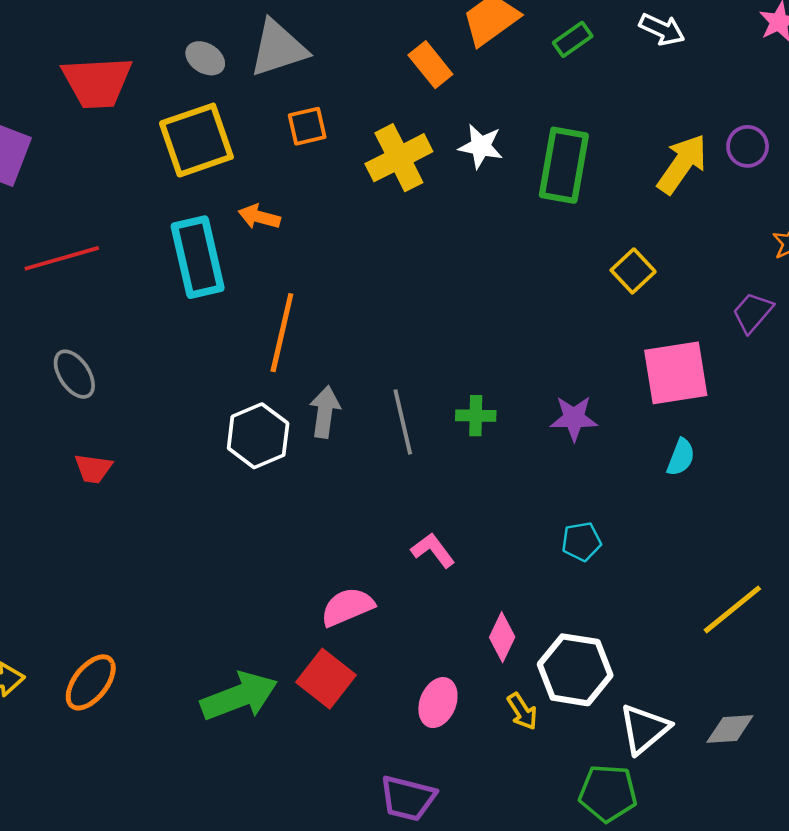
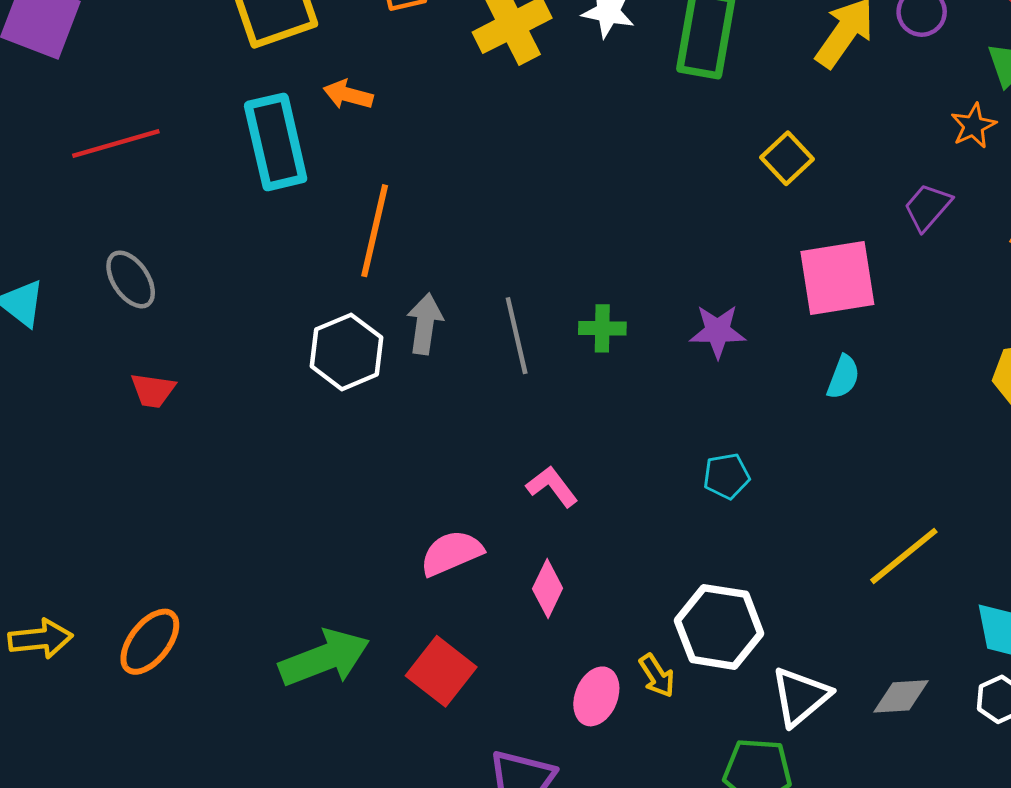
pink diamond: (502, 637) -> (548, 588), moved
red square: (326, 679) -> (441, 671), moved
pink ellipse: (438, 703) -> (596, 696), moved

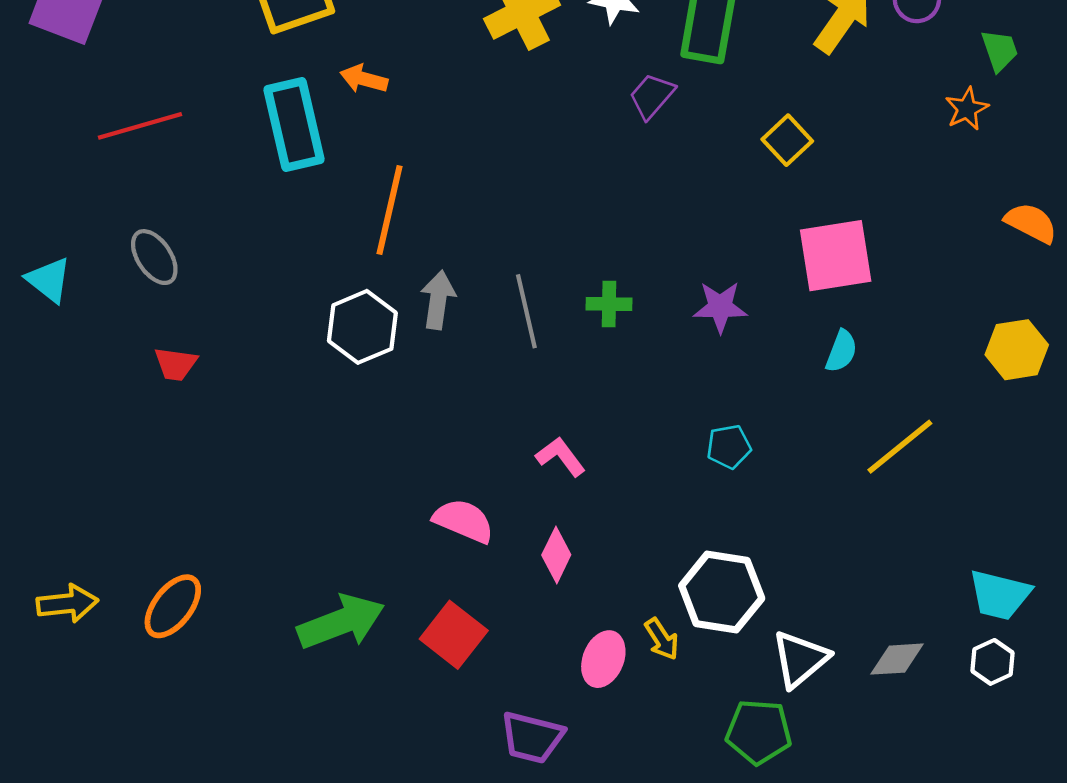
purple trapezoid: (928, 207) -> (652, 96), moved
pink semicircle: (451, 553) -> (464, 521), turned 46
yellow line: (904, 556) -> (900, 447), moved

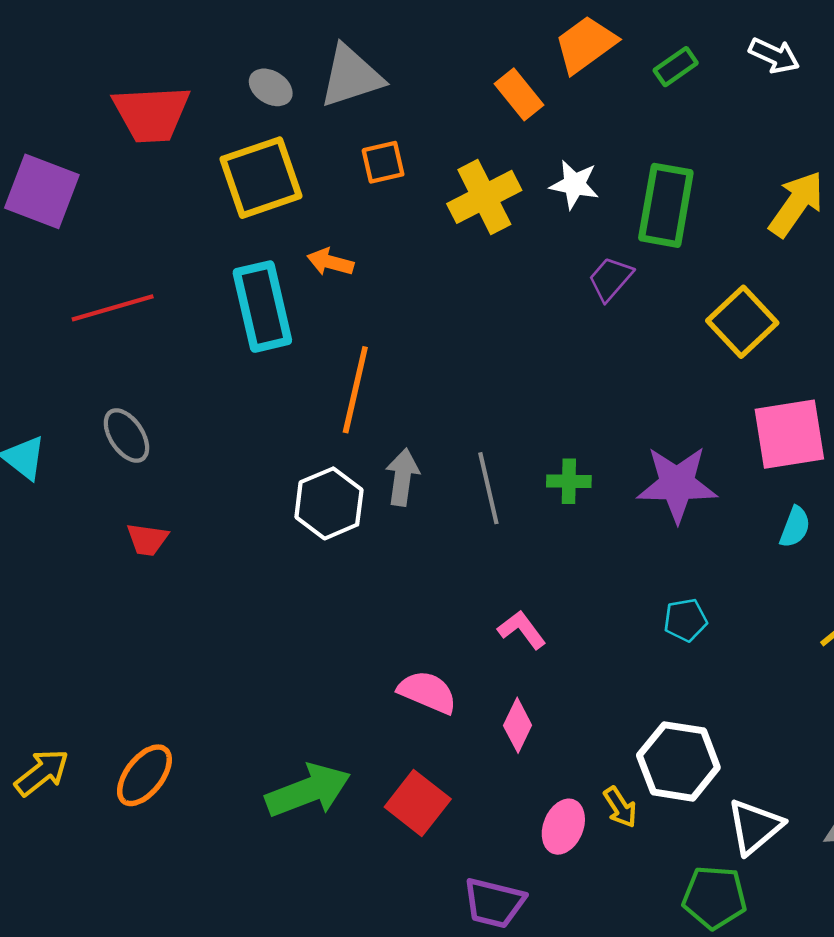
yellow square: (787, 140) -> (742, 322), size x1.4
purple star: (720, 307) -> (677, 484), size x1.5
yellow arrow: (67, 603) -> (42, 773), turned -32

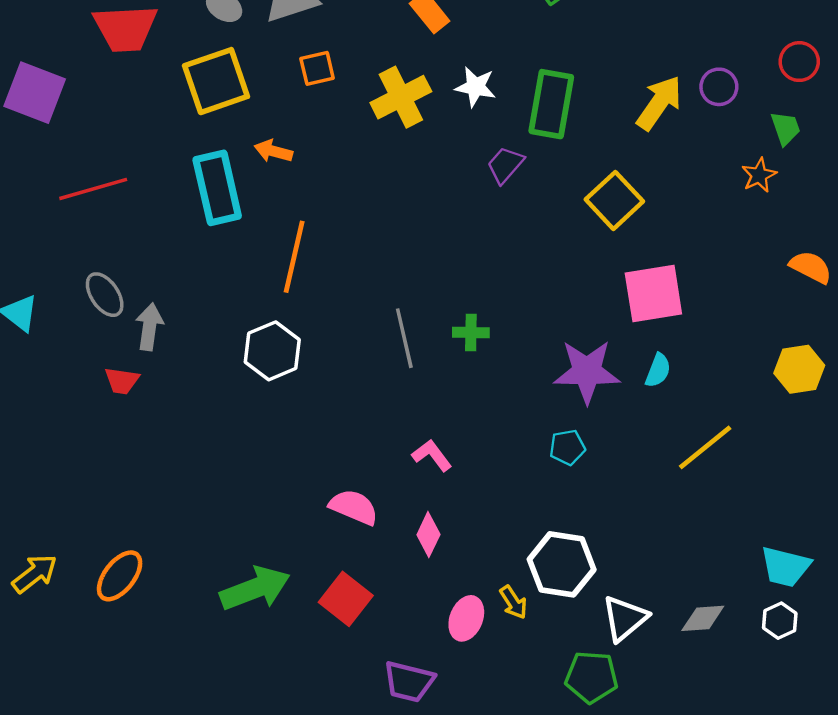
gray arrow: (402, 477) -> (149, 327), moved
purple star: (677, 484) -> (587, 372), moved

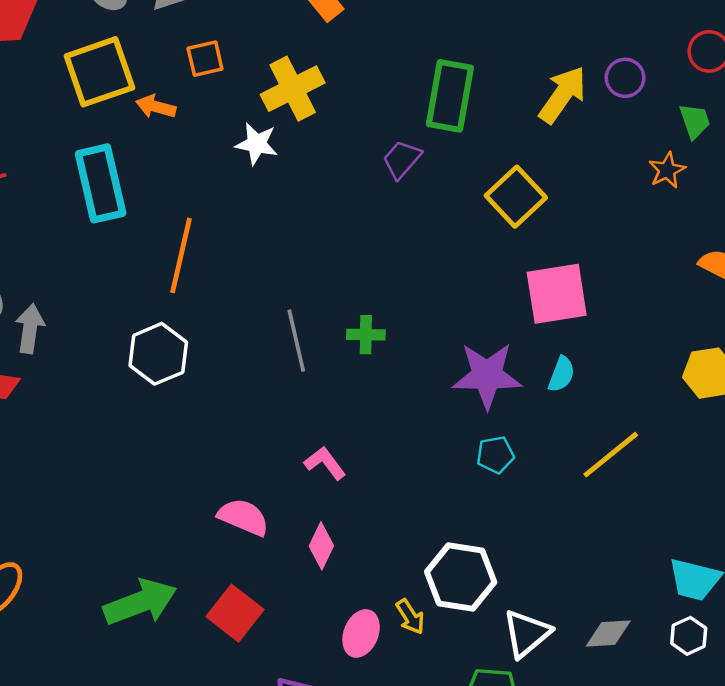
white star: (475, 87) -> (257, 144), moved
orange arrow: (273, 151) -> (156, 107), moved
cyan pentagon: (567, 447) -> (495, 455), moved

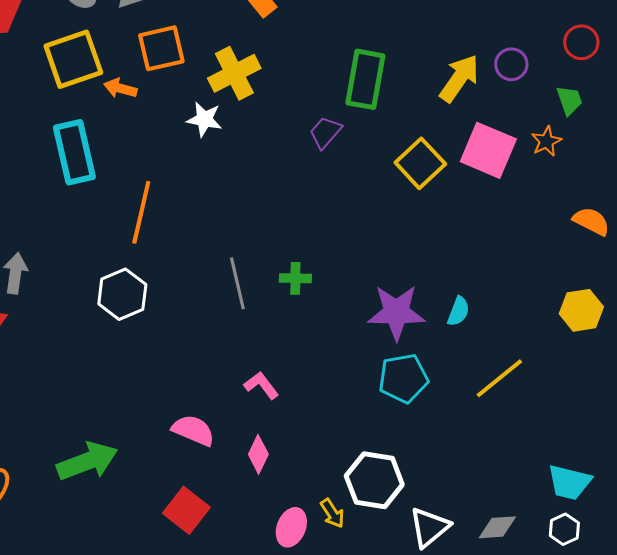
orange square: (205, 59) -> (161, 48), size x1.5
pink square: (557, 294) -> (488, 150), moved, turned 32
cyan pentagon: (495, 455) -> (403, 378), size x1.6
green arrow: (140, 602) -> (87, 461), moved

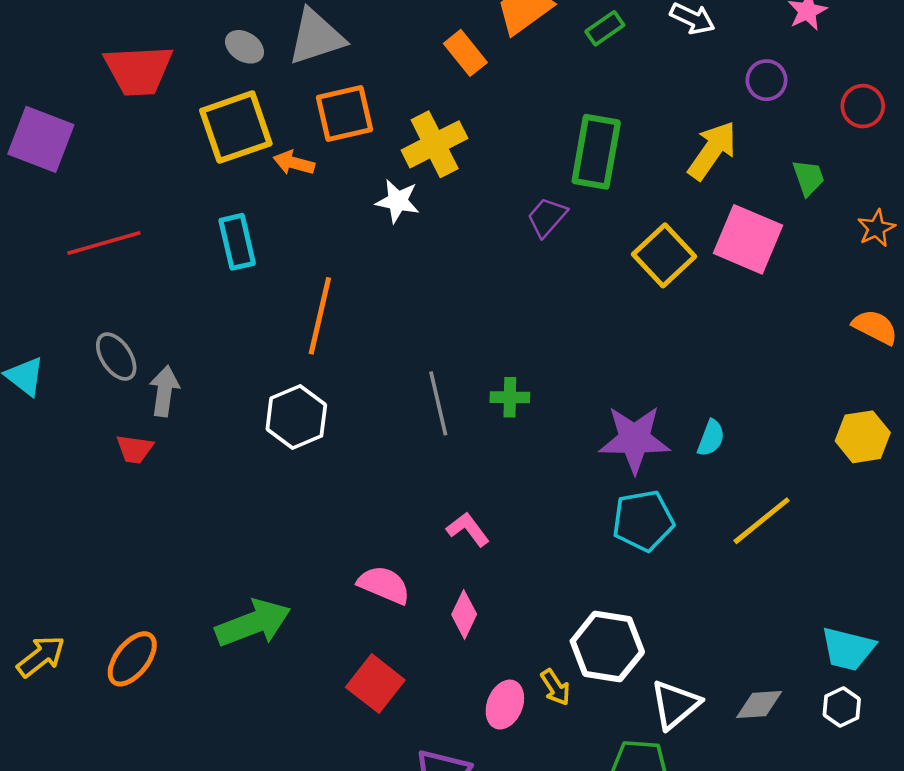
purple circle: (511, 64) -> (766, 80), moved
green trapezoid: (569, 100) -> (808, 178), moved
orange star: (546, 141) -> (876, 228), moved
cyan rectangle: (74, 152) -> (237, 242), size x0.7

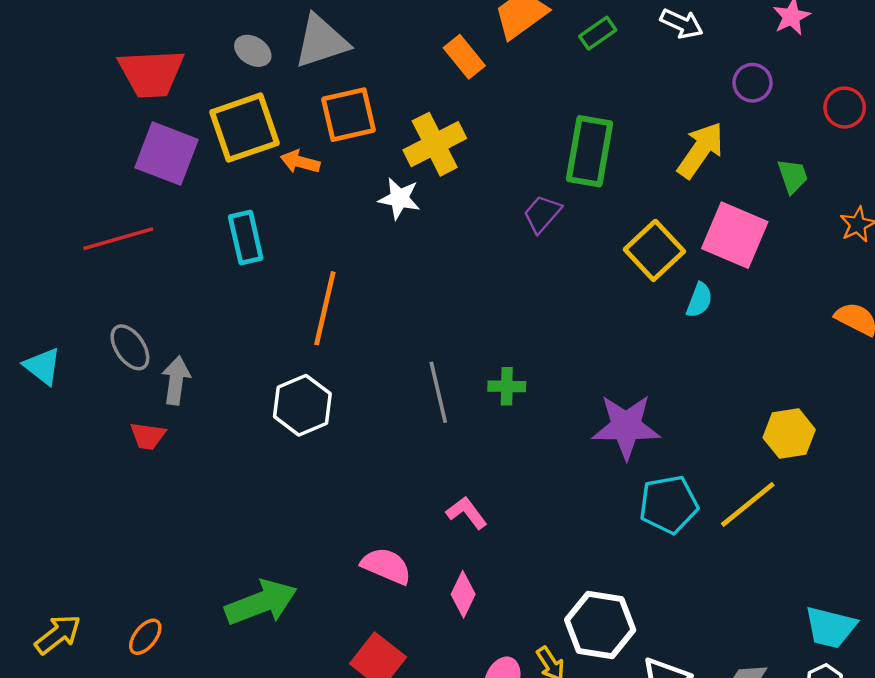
purple square: (41, 139) -> (167, 154), moved
yellow hexagon: (863, 437) -> (789, 434), moved
cyan semicircle: (711, 438) -> (699, 300), moved
cyan pentagon: (643, 521) -> (669, 504), moved
orange ellipse: (132, 659) -> (145, 637), size x0.7

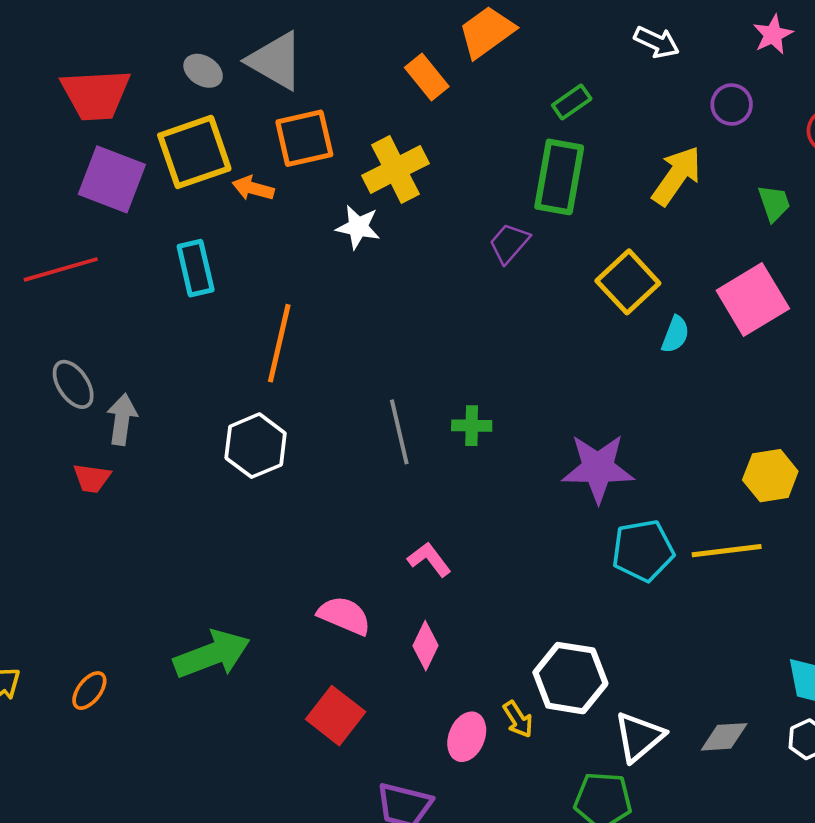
green rectangle: (598, 33) -> (572, 102), moved
gray triangle: (321, 41) -> (276, 61), turned 48
pink square: (735, 235) -> (753, 299), moved, turned 36
yellow line: (748, 504) -> (727, 551), turned 32

